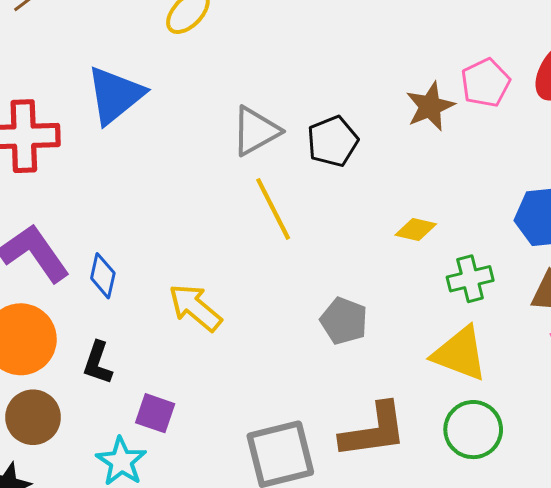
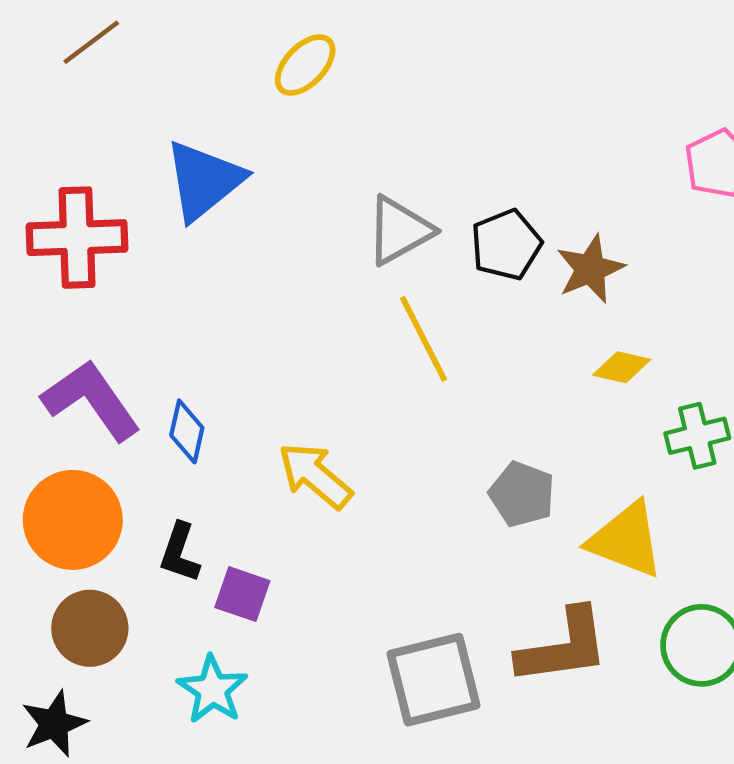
brown star: (430, 106) -> (590, 269), moved
yellow triangle: (460, 354) -> (626, 540), moved
purple square: (155, 413) -> (242, 594), moved

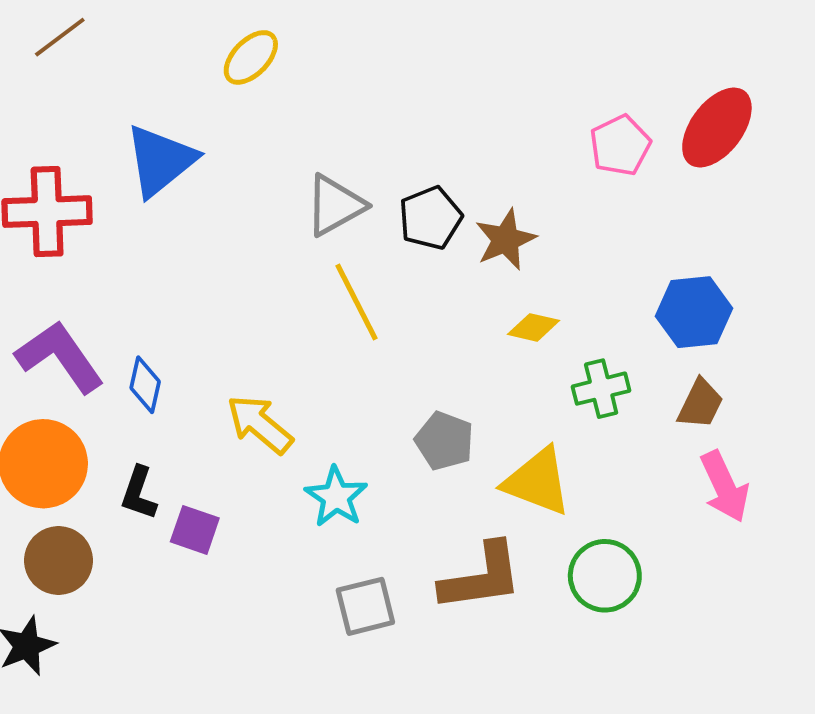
gray square: (433, 680) -> (365, 606), size x0.7
cyan star: (212, 690) -> (336, 497), moved

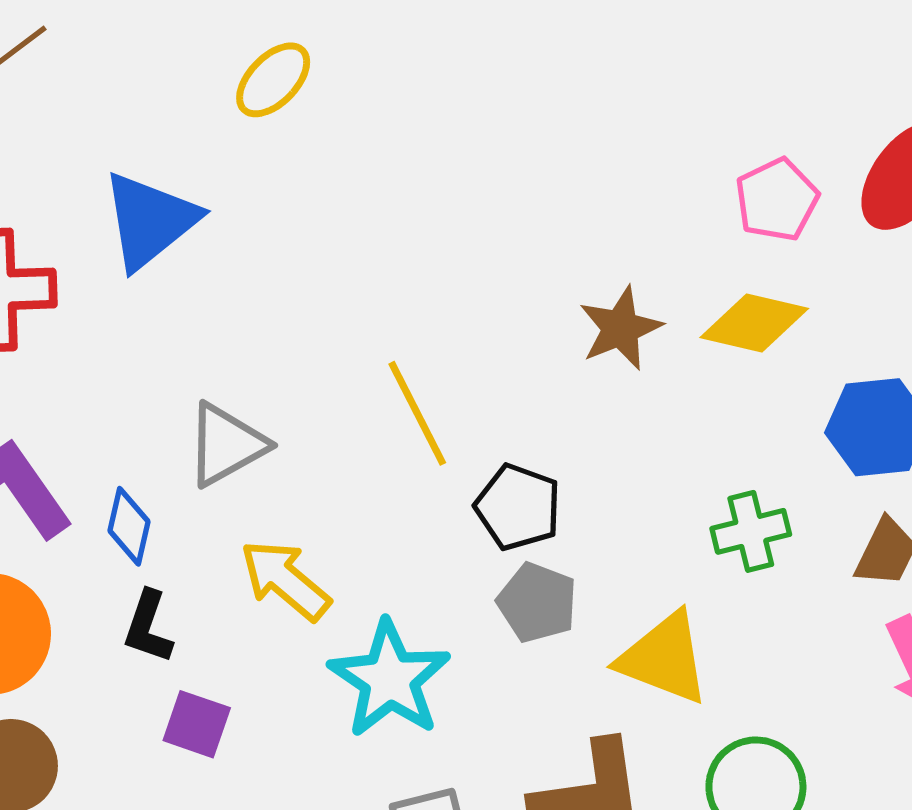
gray triangle: (335, 205) -> (226, 445), moved
black pentagon: (430, 218) -> (518, 507), moved, turned -30
yellow diamond: (534, 327) -> (754, 323), moved, size x1.5
black L-shape: (139, 493) -> (148, 627), moved
cyan star: (336, 497) -> (390, 679), size x1.4

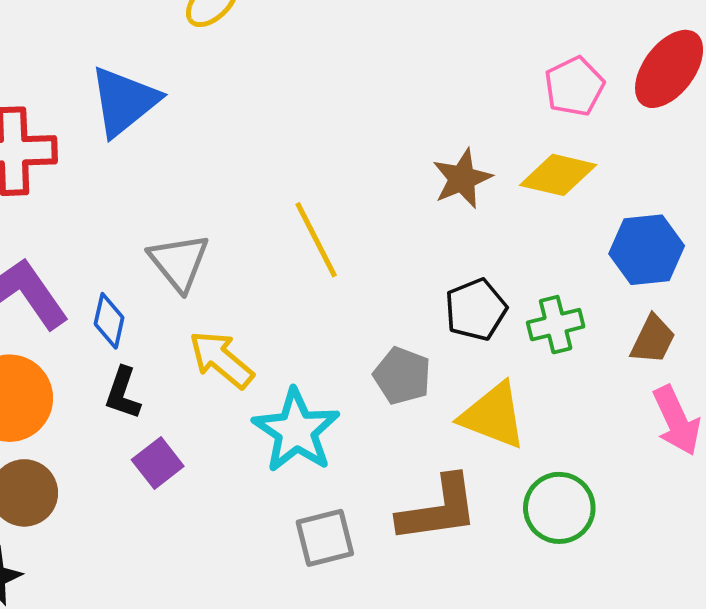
gray triangle: (226, 445) -> (179, 262), turned -40
black pentagon: (518, 507) -> (476, 310), moved, turned 30
purple square: (197, 724) -> (158, 463), turned 33

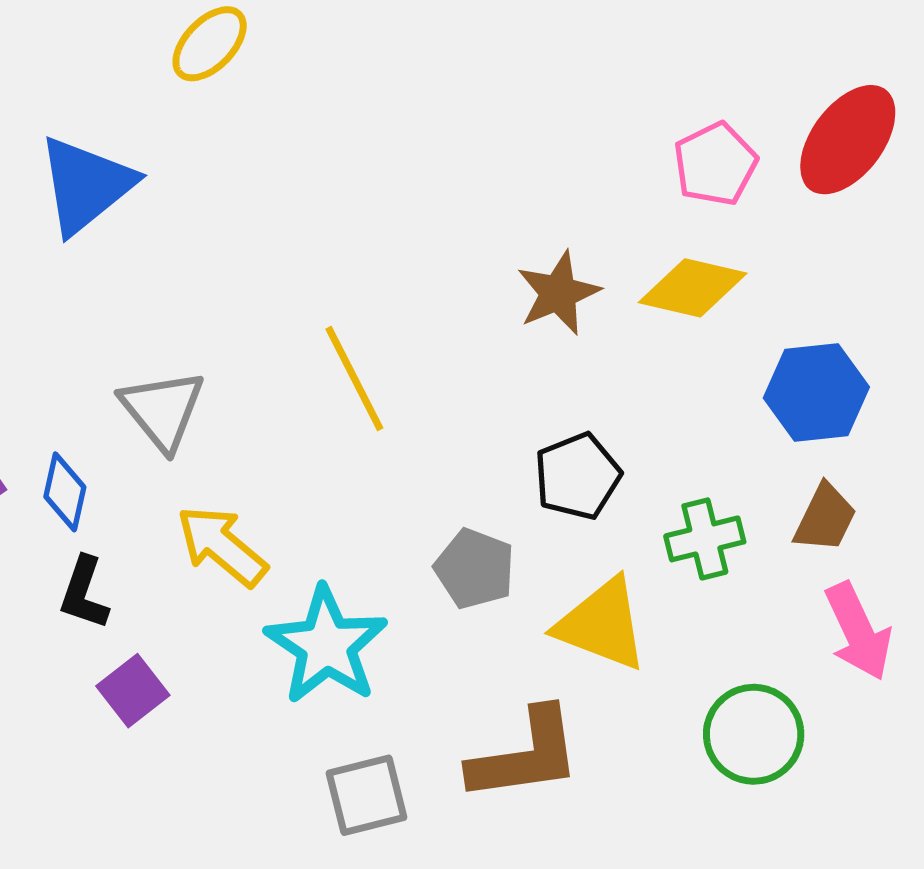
green cross: (556, 325) -> (705, 539), moved
green circle: (559, 508) -> (754, 734), moved

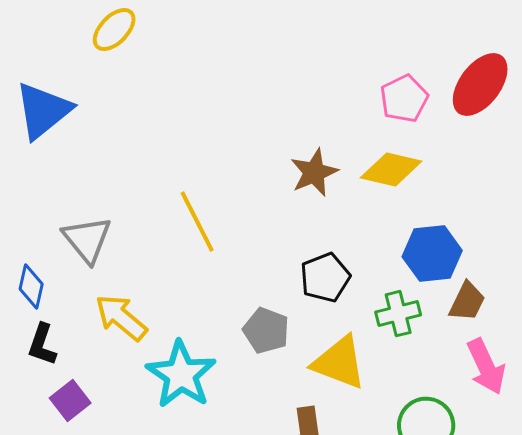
blue hexagon: (816, 392) -> (432, 254), moved

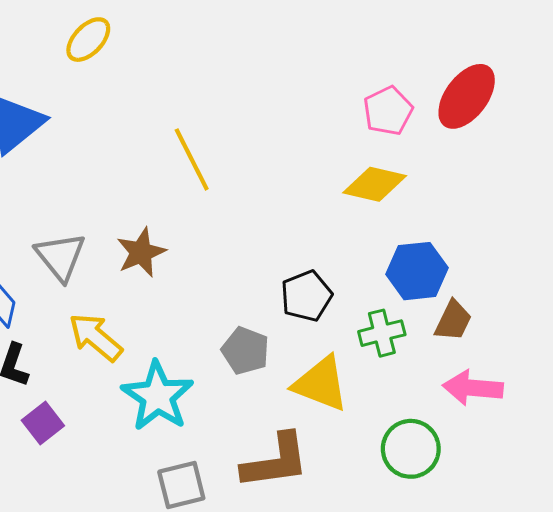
brown star: (314, 173) -> (141, 252), moved
yellow line: (197, 222) -> (192, 159), moved
pink arrow: (486, 367) -> (473, 388), turned 120

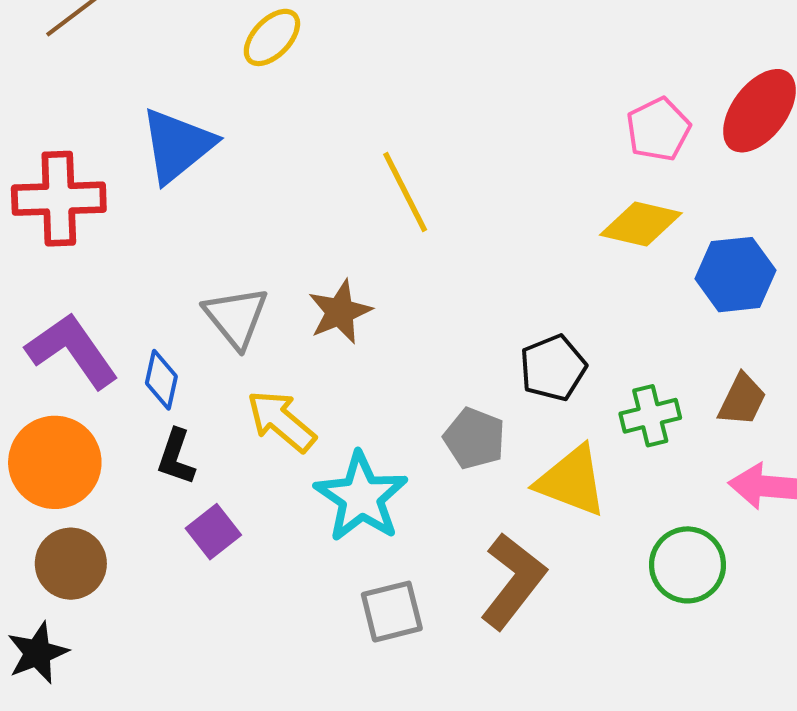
blue hexagon: (417, 271) -> (735, 275), moved
brown L-shape: (275, 461) -> (513, 581), turned -44

